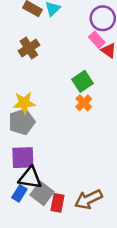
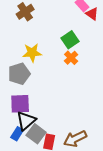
yellow star: (24, 103) -> (32, 53), moved
black triangle: (30, 178) -> (26, 121), turned -50

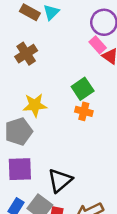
orange cross: (71, 58) -> (84, 111), turned -32
black triangle: (26, 121) -> (60, 180), moved

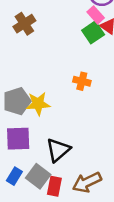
green square: (83, 89) -> (93, 32), moved
yellow star: (35, 105) -> (38, 104), moved

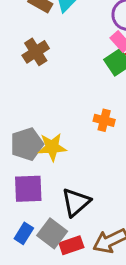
red rectangle: (54, 186) -> (71, 245), turned 60

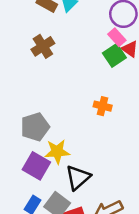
yellow star: (52, 147) -> (57, 152), moved
purple square: (28, 189) -> (36, 166), turned 32

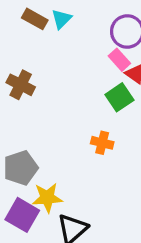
brown cross: (43, 46) -> (21, 85), moved, turned -30
green square: (114, 55) -> (119, 97), moved

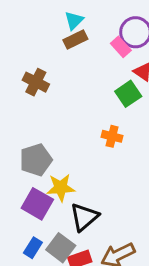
brown rectangle: (35, 19) -> (75, 40), moved, turned -55
pink rectangle: (119, 60) -> (121, 47), moved

